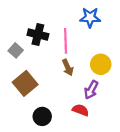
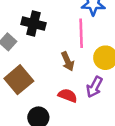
pink line: (66, 41) -> (81, 33), moved
red semicircle: (81, 110) -> (68, 95), moved

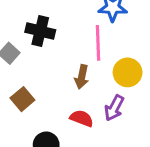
brown arrow: (68, 61) -> (82, 77), turned 36
brown square: (19, 80) -> (22, 99), size x0.7

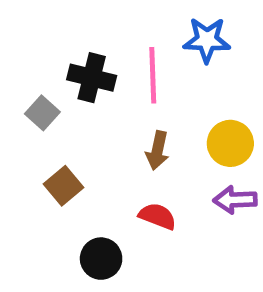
pink line: (98, 43) -> (153, 75), moved
purple arrow: (114, 108) -> (235, 200), moved, turned 60

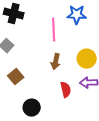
black cross: (92, 78) -> (14, 14), moved
red semicircle: (157, 216) -> (66, 90), moved, turned 56

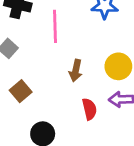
pink line: (54, 30) -> (55, 26), moved

